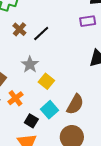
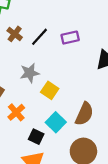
purple rectangle: (88, 21) -> (70, 38), moved
gray star: (30, 65) -> (30, 73), turned 30

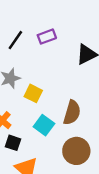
black square: (36, 137) -> (13, 143), moved

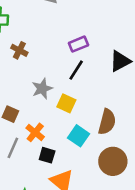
black line: (15, 40) -> (76, 70), moved

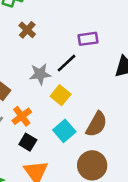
black line: (76, 70) -> (67, 63), moved

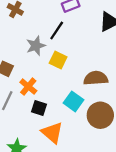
brown semicircle: (97, 124) -> (96, 78), turned -110
cyan square: (64, 131) -> (74, 101), moved

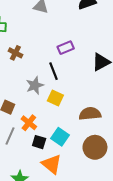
black line: (57, 31) -> (54, 71), turned -54
cyan square: (74, 101) -> (60, 137), moved

